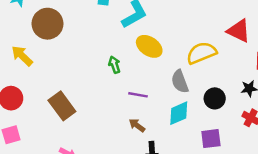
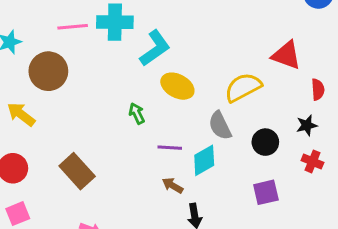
cyan diamond: (179, 113) -> (204, 160), moved

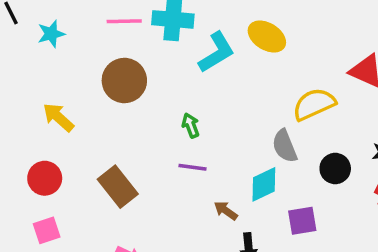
brown circle: (48, 71) -> (124, 81), moved
yellow ellipse: (177, 86) -> (267, 37), moved
purple line: (170, 148) -> (193, 167), moved
purple square: (266, 192) -> (302, 221), moved

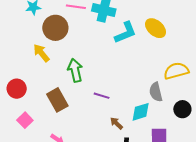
brown circle: (124, 81) -> (55, 28), moved
yellow arrow: (58, 117) -> (41, 53), moved
green arrow: (191, 126) -> (75, 70), moved, size x1.6
pink square: (47, 230) -> (25, 120), moved, turned -35

